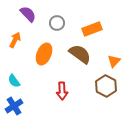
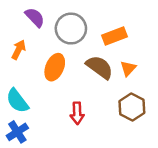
gray circle: (57, 23) -> (71, 29), size x1.6
orange triangle: (114, 61) -> (128, 68), moved
cyan semicircle: (14, 81) -> (17, 101), size x1.5

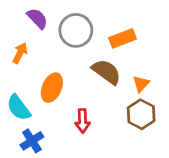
orange ellipse: (55, 67) -> (52, 88), moved
orange triangle: (128, 68) -> (141, 84), moved
blue cross: (17, 132) -> (32, 141), moved

